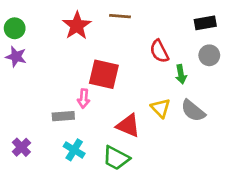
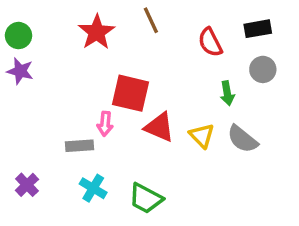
brown line: (120, 16) -> (151, 20), turned 60
red semicircle: (159, 51) -> (210, 42), moved
red triangle: (128, 126) -> (159, 127), moved

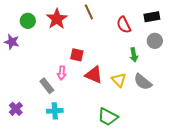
green circle: (19, 36) -> (28, 21), moved
red square: (130, 93) -> (77, 55), size x0.6
gray rectangle: (80, 146) -> (47, 86), turned 56
cyan cross: (93, 188) -> (55, 111), turned -35
green trapezoid: (146, 198) -> (108, 117), moved

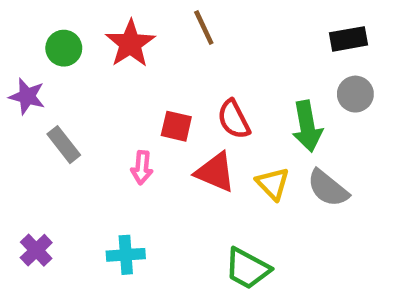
red semicircle: (124, 25) -> (234, 119), moved
green arrow: (134, 55) -> (307, 126), size x1.5
gray rectangle: (47, 86) -> (64, 145), moved

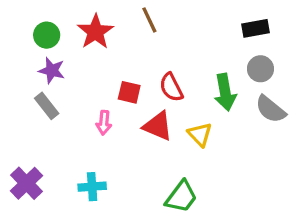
purple star: (27, 96) -> (52, 70), moved
gray semicircle: (328, 188) -> (271, 109), moved
purple cross: (36, 250) -> (26, 183), size x1.4
green trapezoid: (247, 269) -> (181, 197), turned -81

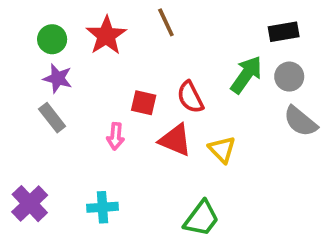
green arrow: (225, 92) -> (246, 75), moved, turned -135

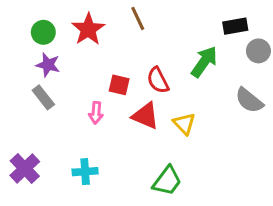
gray circle: (289, 77) -> (258, 51), moved

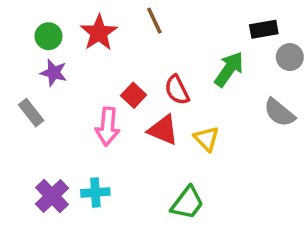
red square: (119, 85) -> (134, 95), turned 30
gray rectangle: (43, 97) -> (31, 113), moved
pink arrow: (96, 113) -> (108, 126), size x1.5
purple cross: (25, 169) -> (52, 196), moved

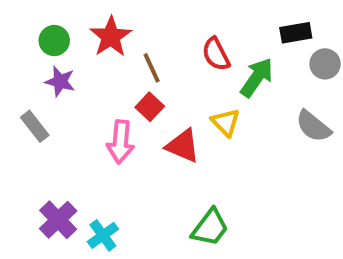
brown line: (154, 21) -> (152, 68), moved
red semicircle: (177, 90) -> (216, 54), moved
yellow triangle: (206, 139) -> (226, 122), moved
cyan cross: (95, 192) -> (103, 235), moved, turned -32

